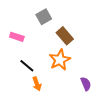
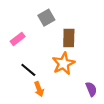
brown rectangle: (65, 36) -> (69, 38), turned 42
pink rectangle: (17, 37) -> (18, 39), turned -56

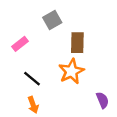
orange arrow: (39, 89) -> (33, 105), moved

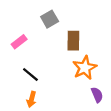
orange star: (71, 71) -> (85, 68), moved
orange arrow: (33, 105) -> (32, 99), turned 35

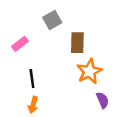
black line: (30, 74) -> (32, 79), turned 42

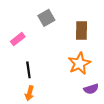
brown rectangle: (77, 43) -> (82, 31), moved
purple semicircle: (103, 100) -> (91, 89), turned 96

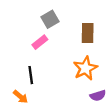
pink rectangle: (18, 39) -> (40, 42), moved
orange arrow: (29, 93) -> (20, 97), moved, turned -64

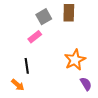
brown rectangle: (88, 33) -> (69, 13), moved
purple semicircle: (98, 96) -> (86, 84), turned -104

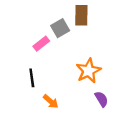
gray square: (44, 17) -> (60, 28), moved
orange arrow: (18, 85) -> (51, 101), moved

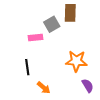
pink rectangle: (41, 44) -> (35, 38), turned 32
orange star: (88, 71) -> (76, 61), turned 30

